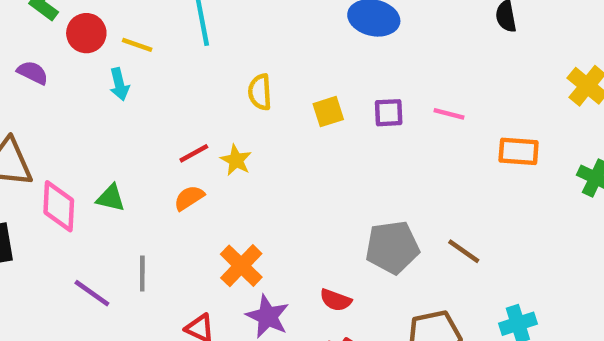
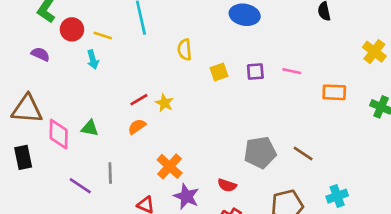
yellow semicircle: (260, 92) -> (185, 50), moved

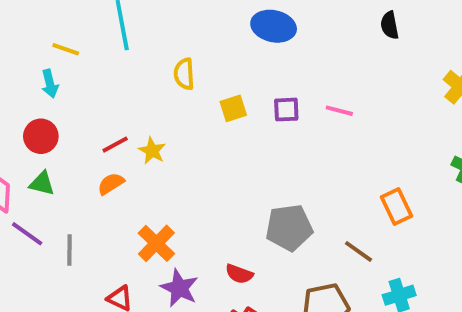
red circle: (72, 29) -> (41, 136), moved
orange rectangle: (334, 92) -> (397, 207), moved, turned 60
brown line: (303, 154) -> (358, 251), moved
purple line: (80, 186) -> (27, 234), moved

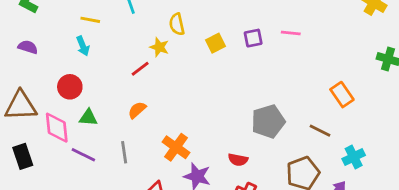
red circle: (41, 136) -> (70, 87), moved
red line: (115, 145) -> (140, 69), moved
yellow star: (152, 151) -> (159, 47), moved
gray line: (69, 250) -> (124, 152), moved

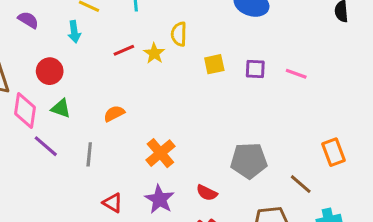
purple semicircle: (28, 47) -> (28, 20), moved
red line: (140, 69) -> (124, 50), moved
orange cross: (176, 147) -> (160, 153), moved

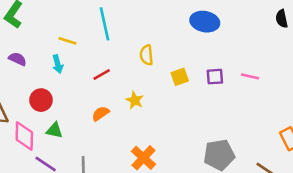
yellow star: (154, 53) -> (135, 100), moved
orange semicircle: (114, 114) -> (100, 114), moved

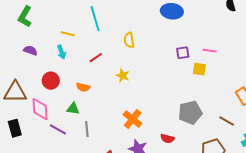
yellow square: (180, 77) -> (199, 69), moved, turned 32
orange semicircle: (100, 114) -> (83, 87), moved, turned -128
green triangle: (54, 130) -> (73, 109), moved

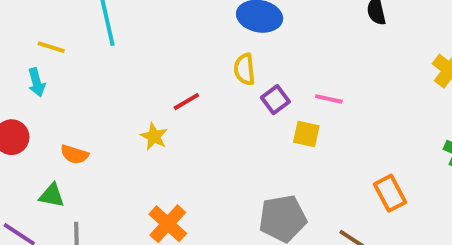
yellow semicircle: (129, 40) -> (244, 69), moved
purple square: (183, 53) -> (275, 100), turned -32
red line: (96, 58) -> (186, 102), moved

